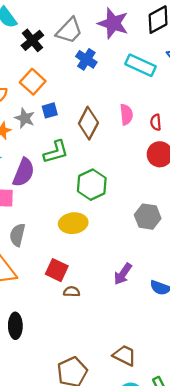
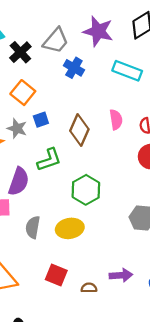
gray semicircle: (17, 235) -> (33, 227), moved
purple arrow: (123, 274) -> (121, 275), turned -125
brown semicircle: (72, 292) -> (89, 288), moved

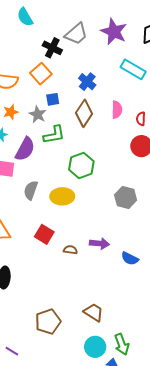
black cross: (20, 52) -> (52, 48), moved, turned -30
blue cross: (74, 68) -> (87, 82), moved
gray star: (17, 128) -> (38, 114), moved

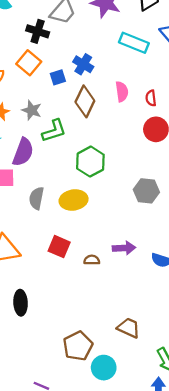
blue square: (53, 99) -> (58, 77), moved
cyan circle: (95, 347) -> (104, 368), moved

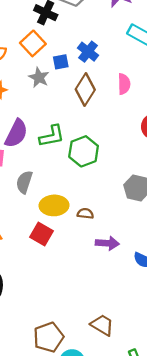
gray star: (32, 110) -> (39, 77), moved
green L-shape: (54, 131) -> (52, 136), moved
yellow ellipse: (74, 200) -> (54, 205), moved
brown semicircle: (92, 260) -> (85, 214), moved

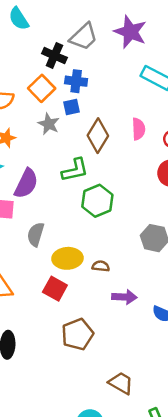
blue cross: (88, 52) -> (76, 81), moved, turned -30
green L-shape: (52, 136) -> (75, 170), moved
brown pentagon: (49, 337) -> (77, 334), moved

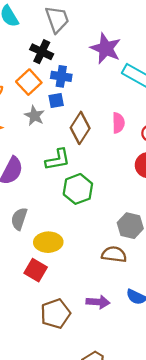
purple star: (130, 32) -> (106, 48), moved
gray trapezoid: (84, 37) -> (57, 19), moved, turned -68
brown semicircle: (101, 266) -> (114, 254), moved, size x1.5
purple arrow: (124, 297) -> (98, 302), moved

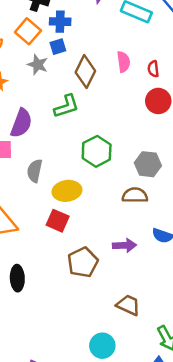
green hexagon: (78, 189) -> (97, 151), moved

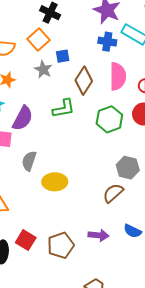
blue cross: (60, 22) -> (107, 42), moved
pink semicircle: (123, 62) -> (118, 76), size x1.5
green hexagon: (97, 151) -> (109, 119), moved
brown semicircle: (135, 195) -> (113, 193), turned -50
red square: (58, 221) -> (26, 240), moved

